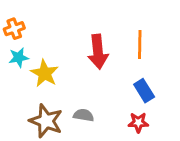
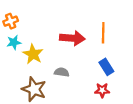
red arrow: (98, 52) -> (72, 38), turned -80
gray semicircle: (83, 115) -> (62, 72), moved

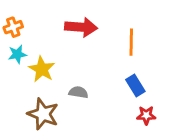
red arrow: (72, 38) -> (81, 27), moved
red star: (102, 90) -> (146, 115), moved

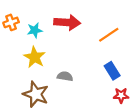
orange line: (131, 42) -> (109, 35), turned 55
cyan star: (17, 54) -> (35, 30), moved

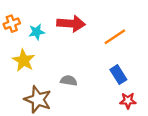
yellow star: (35, 57) -> (24, 60), moved

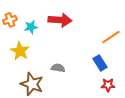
orange line: (115, 37) -> (111, 37), moved

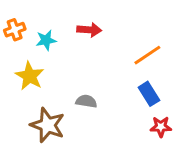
red arrow: (60, 20) -> (89, 30), size x0.7
orange line: (111, 37) -> (147, 55), moved

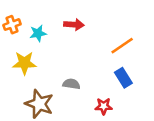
yellow star: (30, 76) -> (24, 63), turned -30
red star: (161, 127) -> (104, 106), moved

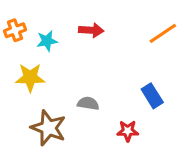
orange line: (122, 46) -> (163, 33), moved

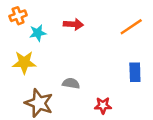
orange cross: (15, 30) -> (18, 16), moved
blue rectangle: (152, 96) -> (135, 72), moved, turned 30

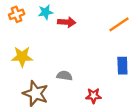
cyan star: (38, 33) -> (46, 12), moved

